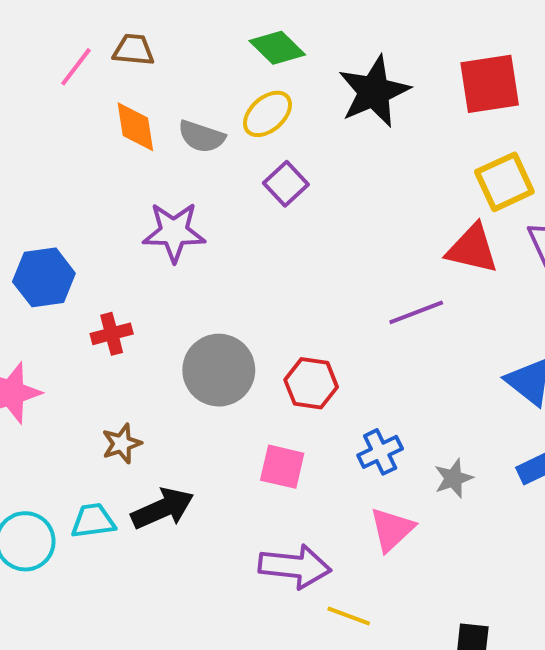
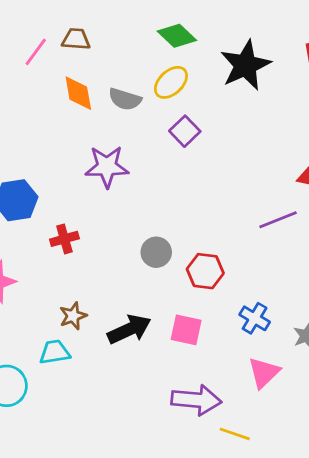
gray circle: (219, 370) -> (156, 252), moved, size x0.6
blue cross: (380, 452) -> (255, 318), turned -32
black arrow: (163, 509) -> (129, 329), moved
cyan trapezoid: (93, 521) -> (55, 352), moved

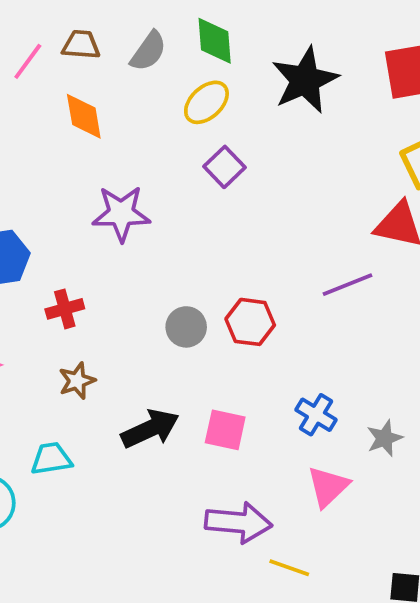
green diamond: (177, 36) -> (215, 41), turned 42
gray semicircle: (125, 99) -> (148, 51), moved, turned -72
red hexagon: (205, 271) -> (250, 322), moved
brown star: (73, 316) -> (77, 381), moved

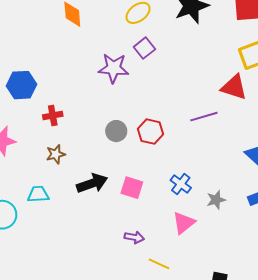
purple star: (121, 214) -> (114, 68), moved
purple arrow: (238, 522) -> (134, 237), size x0.6

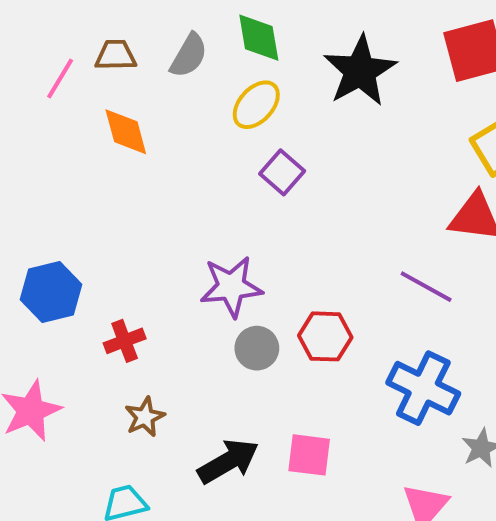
purple star: (114, 68) -> (231, 287), moved
purple line: (204, 117) -> (426, 287), turned 56
blue cross: (181, 184) -> (423, 388), moved, size x1.6

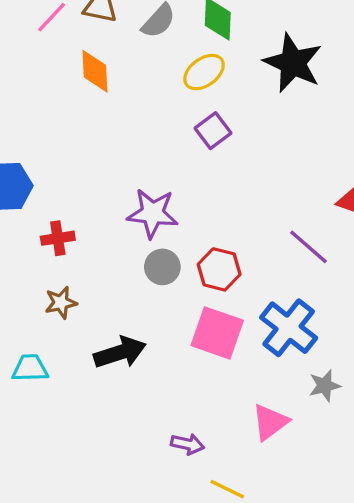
black star: (360, 71) -> (293, 63), turned -30
pink square: (309, 455) -> (217, 333), moved, size x1.4

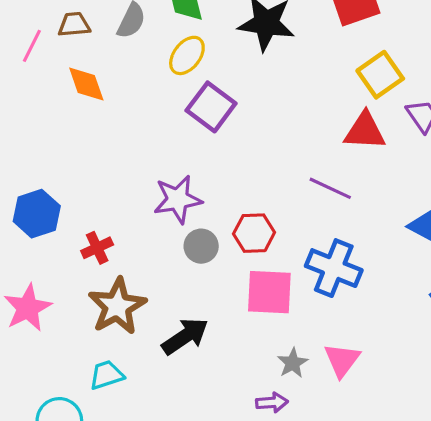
purple square: (213, 131) -> (211, 107), size x1.4
brown star: (61, 303) -> (117, 306), size x1.8
gray star: (325, 386) -> (293, 363), moved

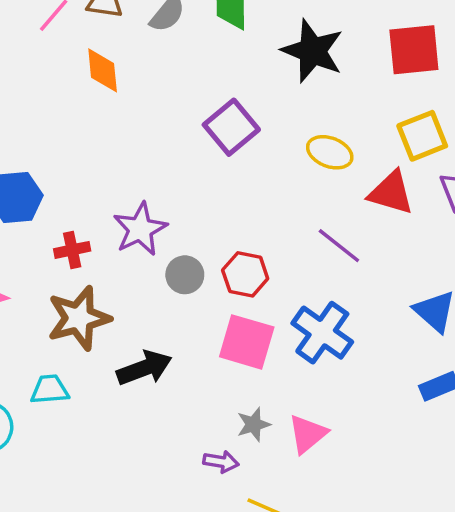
yellow ellipse: (187, 55) -> (330, 152), moved, turned 60
purple star: (178, 199) -> (140, 229), moved, turned -30

